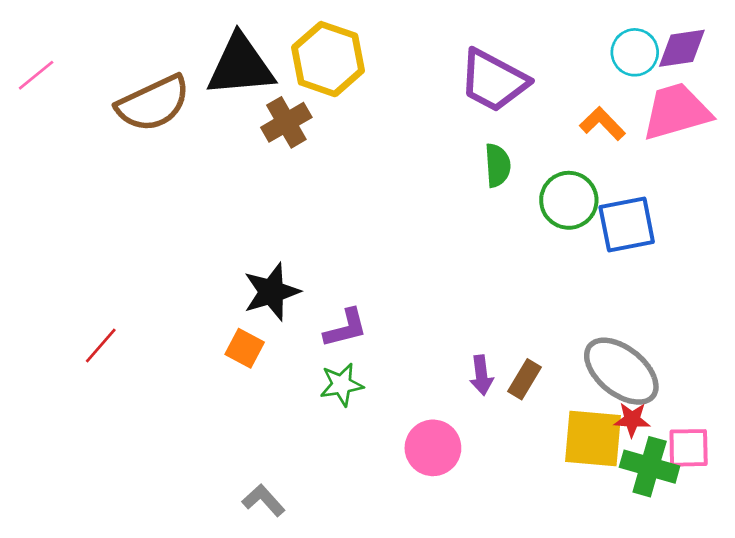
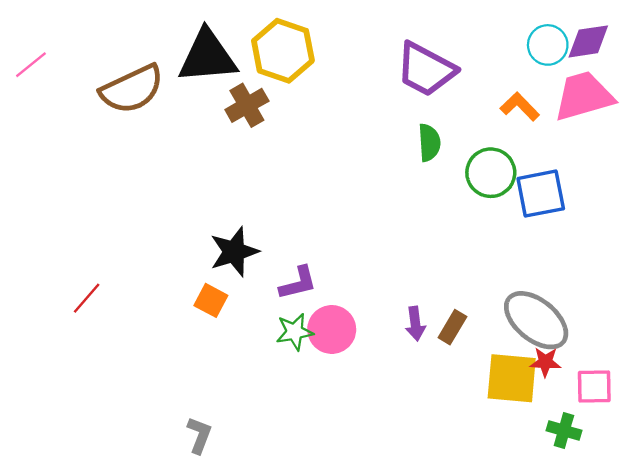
pink circle: (433, 448) -> (332, 329), moved
green cross: (650, 467) -> (564, 431), moved, size x0.7
gray L-shape: (263, 500) -> (199, 435), moved, turned 63

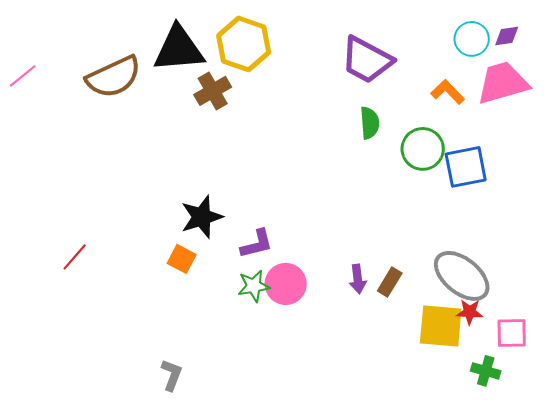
purple diamond: (588, 41) -> (507, 36), size x0.7
pink line: (31, 65) -> (23, 76), moved

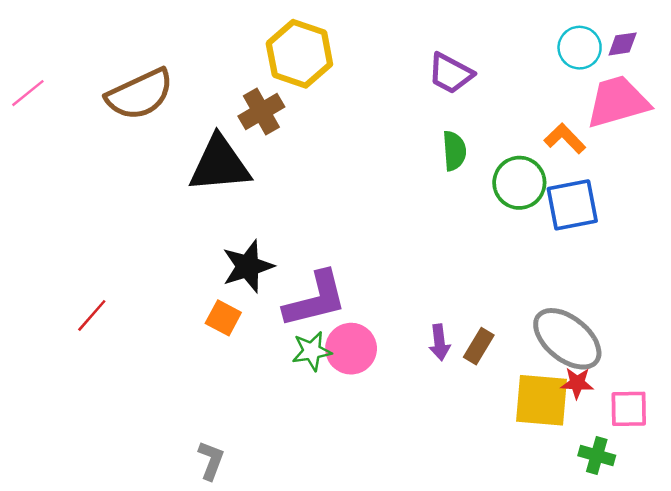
black triangle: (179, 49) -> (220, 164), moved
purple trapezoid: (367, 60) -> (451, 73), size x0.7
orange L-shape: (448, 92) -> (565, 139), moved
purple L-shape: (257, 244) -> (315, 299), size x1.6

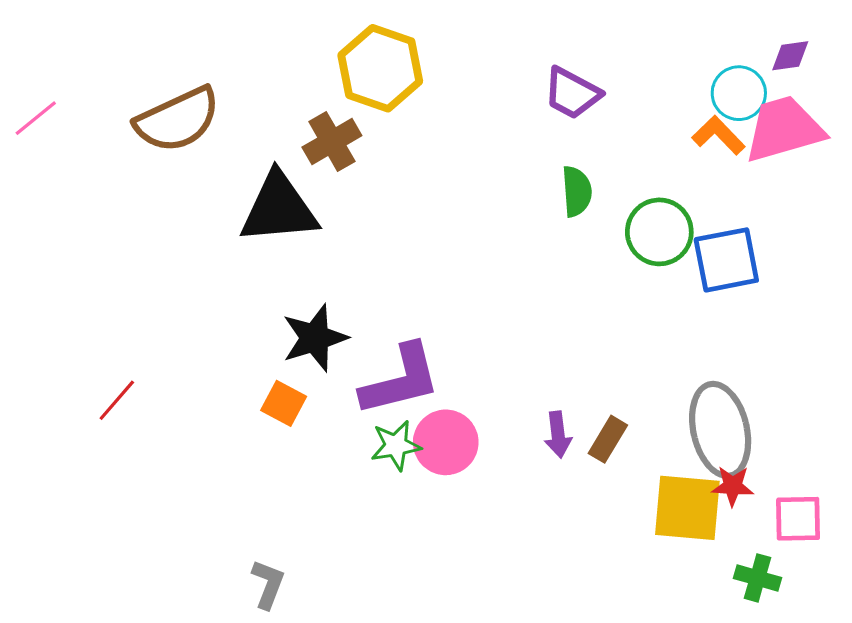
cyan circle: (580, 48) -> (739, 93), moved
orange L-shape: (565, 139) -> (719, 135), moved
gray ellipse: (567, 339) -> (720, 430), turned 38

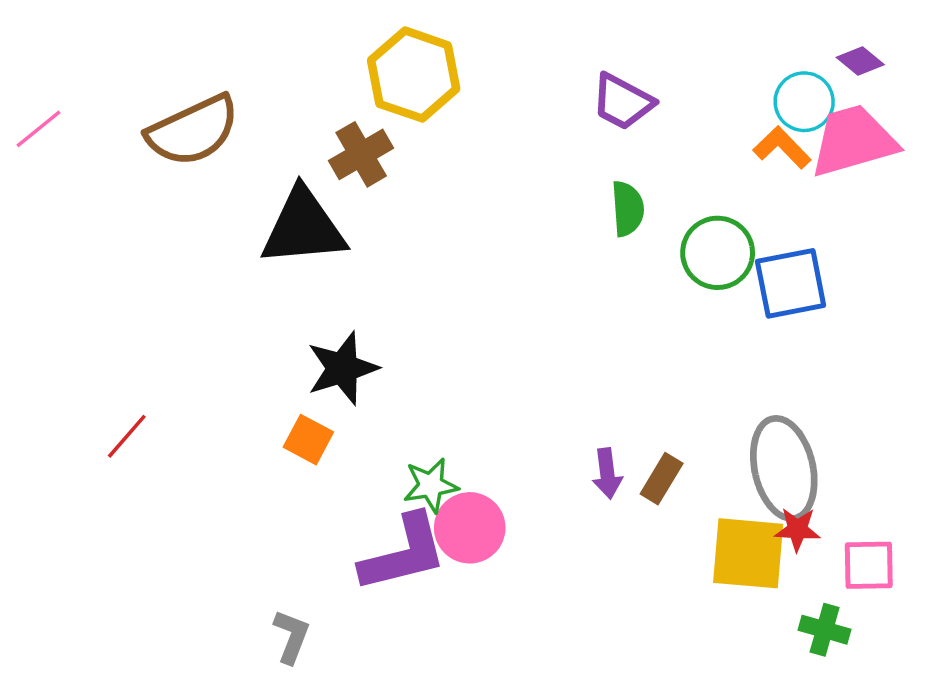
purple diamond: (790, 56) -> (860, 61), turned 48
purple L-shape: (401, 380) -> (404, 553), moved
pink circle: (446, 442) -> (470, 528), moved

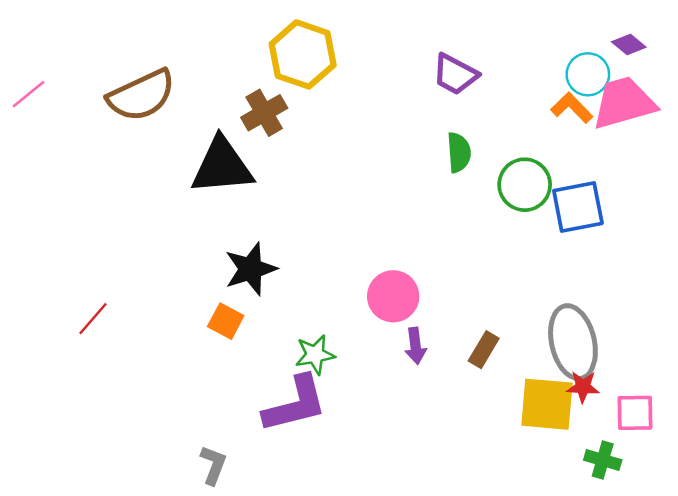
purple arrow: (607, 474) -> (415, 346), moved
pink circle: (470, 528) -> (393, 296), moved

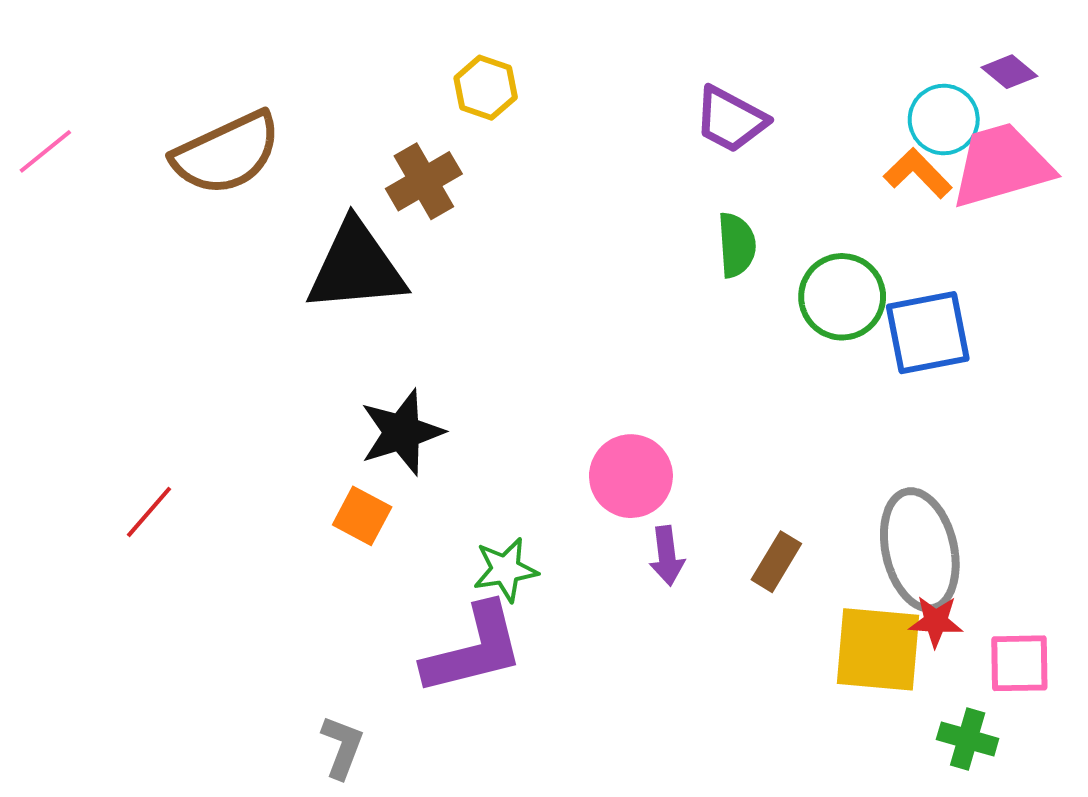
yellow hexagon: (303, 54) -> (486, 88), size x0.6

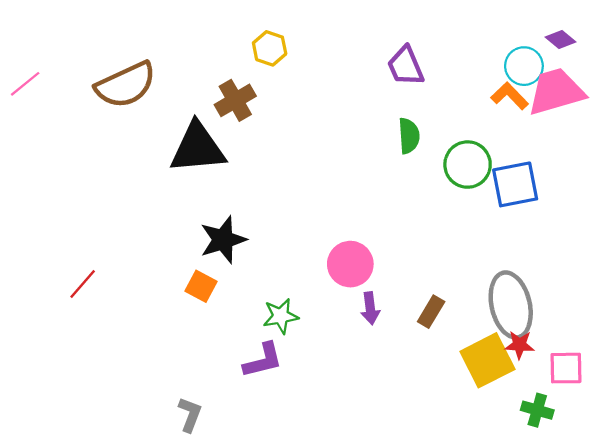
purple trapezoid: (731, 120) -> (406, 66), turned 39
purple L-shape: (474, 649) -> (263, 360), size x0.7
yellow square: (878, 649) -> (487, 360), turned -32

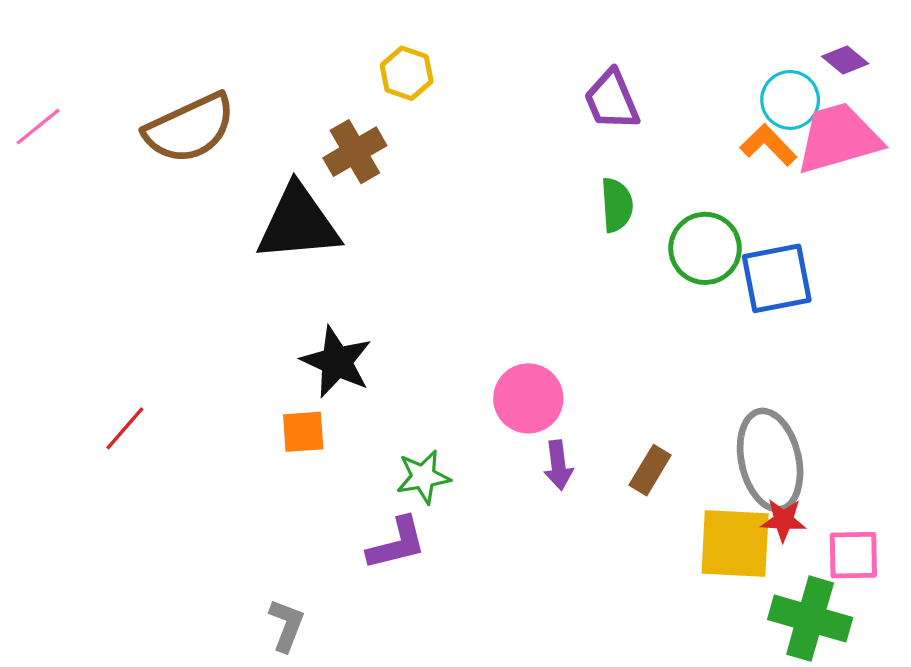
black star: (223, 240) -> (337, 362), turned -30
orange square: (201, 286) -> (303, 432), turned -32
yellow square: (487, 360) -> (735, 544), turned 30
green cross: (537, 410) -> (810, 619), size x1.6

